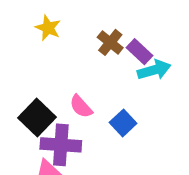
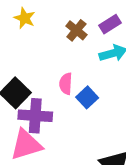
purple rectangle: (139, 52) -> (110, 24), moved, turned -75
pink semicircle: (81, 106) -> (66, 84), moved, turned 45

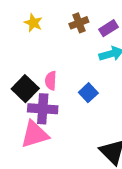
brown cross: (76, 30) -> (79, 23), moved, turned 30
pink semicircle: (66, 84) -> (51, 81), moved

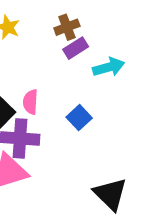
purple rectangle: (109, 28) -> (76, 48), moved

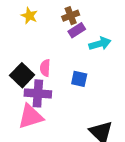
blue square: (79, 118) -> (79, 79), turned -35

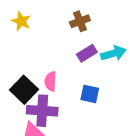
yellow star: (29, 16) -> (21, 21), moved
purple rectangle: (77, 30) -> (87, 53), moved

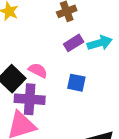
pink semicircle: (51, 81) -> (38, 70), turned 114

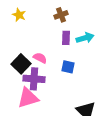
purple rectangle: (74, 43) -> (66, 38), turned -56

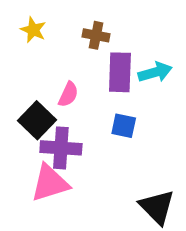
brown cross: (61, 15) -> (96, 35), moved, turned 32
purple rectangle: (66, 38) -> (120, 72), size x1.5
pink semicircle: (40, 58) -> (68, 94), moved, turned 88

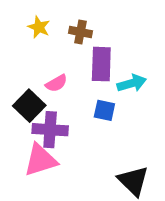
yellow star: (33, 30) -> (39, 27), moved
cyan arrow: (155, 72) -> (132, 83), moved
pink semicircle: (68, 94) -> (56, 83), turned 35

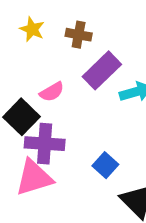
purple rectangle: (101, 64) -> (102, 70), turned 44
blue square: (104, 110) -> (105, 165), moved, turned 30

